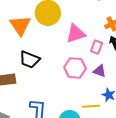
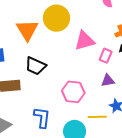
pink hexagon: (75, 68) -> (73, 92), moved
purple triangle: (100, 71) -> (108, 81), turned -32

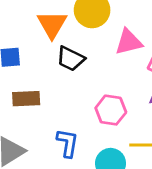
black trapezoid: (36, 66) -> (71, 59), moved

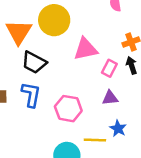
blue L-shape: (67, 143) -> (31, 95), moved

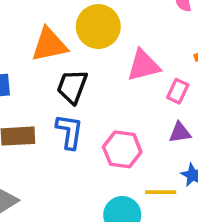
orange triangle: (19, 32) -> (49, 45), turned 48
black trapezoid: (34, 62) -> (72, 87), turned 85

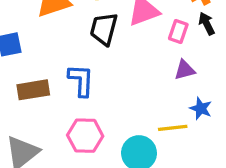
black trapezoid: (72, 87) -> (104, 29), moved
pink hexagon: (122, 149) -> (85, 136), moved

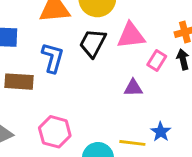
purple triangle: (185, 70) -> (133, 88), moved
blue L-shape: (81, 80) -> (53, 58), moved

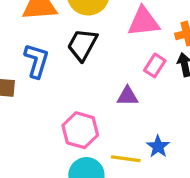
pink triangle: (131, 36) -> (144, 22), moved
pink hexagon: (55, 132) -> (80, 130), moved

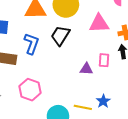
pink rectangle: (155, 65) -> (104, 60), moved, turned -32
pink hexagon: (80, 130) -> (30, 90), moved

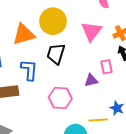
pink triangle: (99, 24) -> (92, 31), turned -35
pink hexagon: (30, 90) -> (60, 98), moved

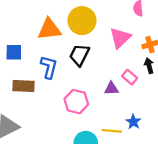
pink rectangle: (106, 67) -> (130, 77), turned -48

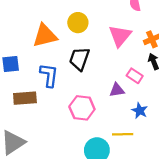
yellow circle: (82, 21) -> (78, 23), size x0.7
blue star: (133, 122) -> (140, 111), moved

